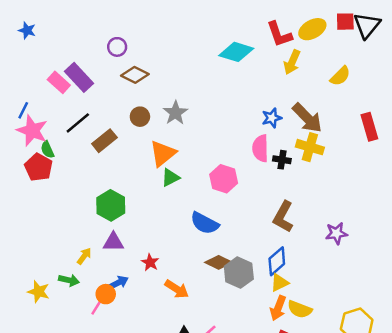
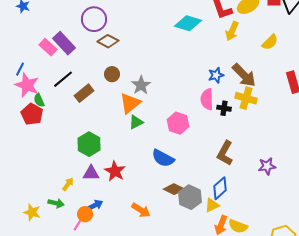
purple circle: (117, 47) -> (94, 19), size x1.6
gray star: (175, 113) -> (141, 85), moved
red star: (150, 262) -> (115, 171), moved, size x1.5
yellow triangle: (279, 283) -> (212, 205), moved

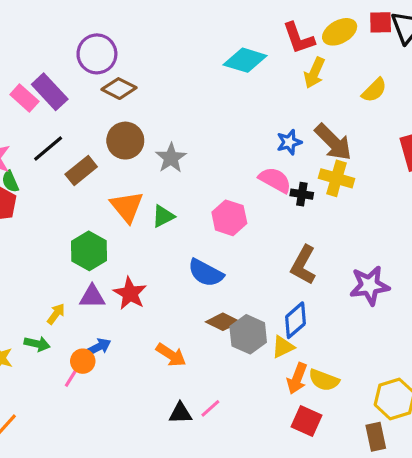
brown circle: (112, 74) -> (125, 141), size x1.5
pink semicircle: (207, 99) -> (275, 180), turned 120
orange triangle: (130, 103) -> (127, 207), moved, turned -30
purple star: (267, 166) -> (370, 286), size x1.4

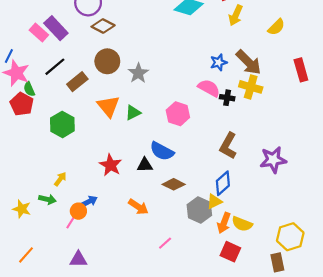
green hexagon: (89, 251) -> (62, 124), moved
purple triangle: (92, 297) -> (78, 259), moved
gray hexagon: (248, 334) -> (199, 210), moved
black triangle: (180, 413) -> (145, 165), moved

